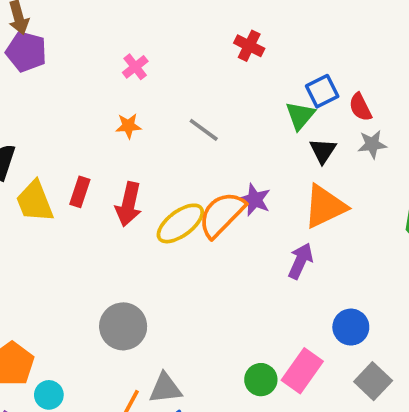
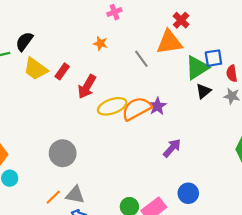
green triangle: (300, 115) -> (197, 68), size x1.4
yellow trapezoid: (35, 201) -> (36, 69), turned -50
orange triangle: (325, 206) -> (169, 42), moved

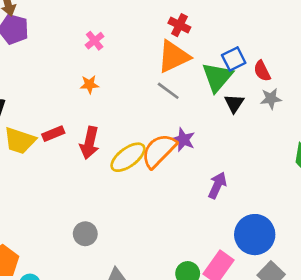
gray line: (141, 59) -> (168, 91), moved
red rectangle: (62, 71) -> (53, 134), turned 49
gray circle: (63, 153) -> (85, 234), size x0.7
blue circle: (188, 193) -> (255, 235), size x1.5

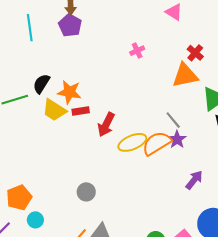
pink cross: (95, 41) -> (137, 51), moved
orange star: (89, 85) -> (69, 92), moved, size x1.6
gray line: (168, 91) -> (173, 120), moved

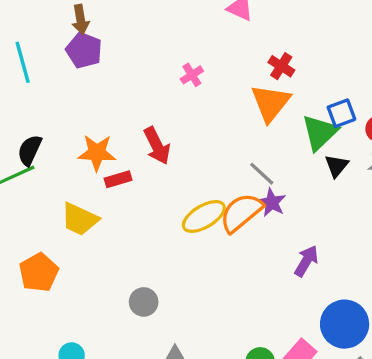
orange triangle: (185, 75) -> (270, 103), turned -32
black semicircle: (41, 84) -> (30, 150), moved
yellow trapezoid: (54, 110) -> (80, 219), moved
red arrow: (106, 125) -> (157, 146), moved, turned -45
orange pentagon: (19, 197) -> (39, 272), moved

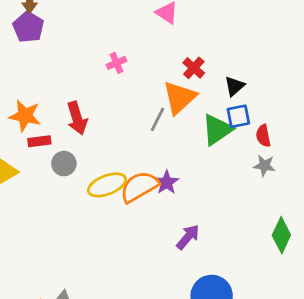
black triangle: (337, 166) -> (234, 86), moved
gray line: (262, 174) -> (157, 119), moved, turned 65
gray circle: (144, 302) -> (64, 164), moved

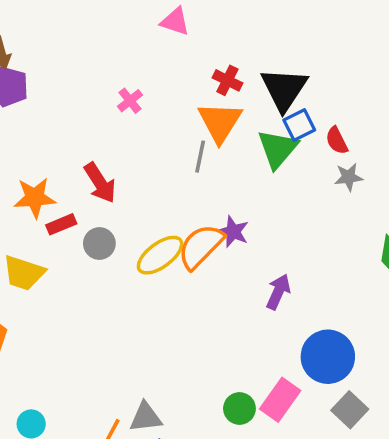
black triangle: (234, 86) -> (284, 89), size x1.8

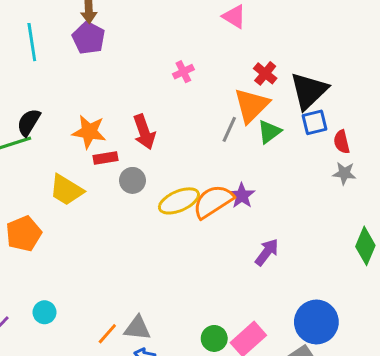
green triangle: (278, 149) -> (269, 132), moved, size x0.7
blue circle: (328, 357) -> (316, 322), moved

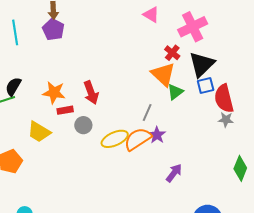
pink cross: (183, 72) -> (193, 27), moved, size x2.0
orange triangle: (251, 105) -> (163, 74), turned -32
gray line: (229, 129) -> (147, 113), moved
red semicircle: (342, 142) -> (224, 99), size x1.8

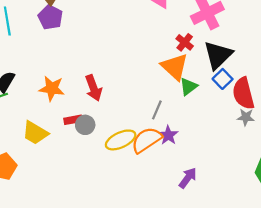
blue square: (206, 86) -> (223, 79), turned -30
red rectangle: (65, 110) -> (73, 120), moved

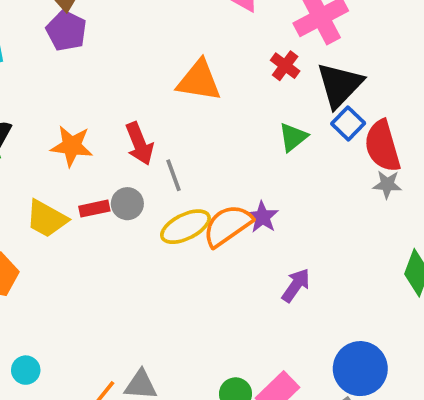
orange triangle: (175, 67) -> (199, 81), moved, turned -32
gray line: (157, 110) -> (174, 175), moved, turned -42
red rectangle: (73, 120) -> (94, 209), moved

